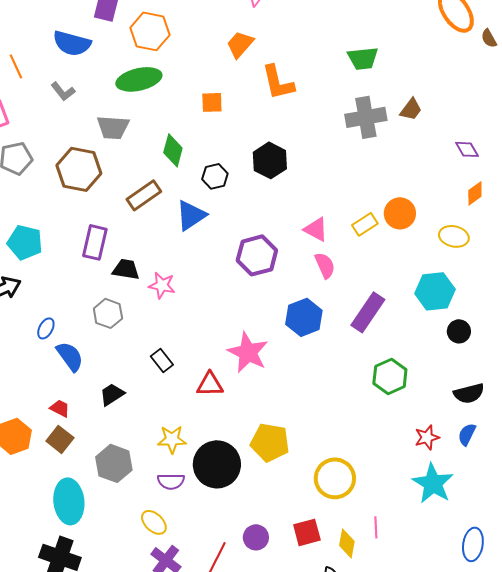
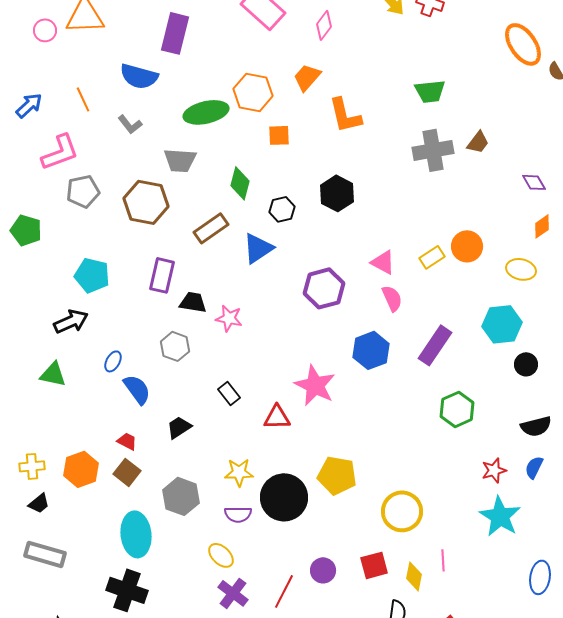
orange hexagon: (150, 31) -> (253, 92), moved

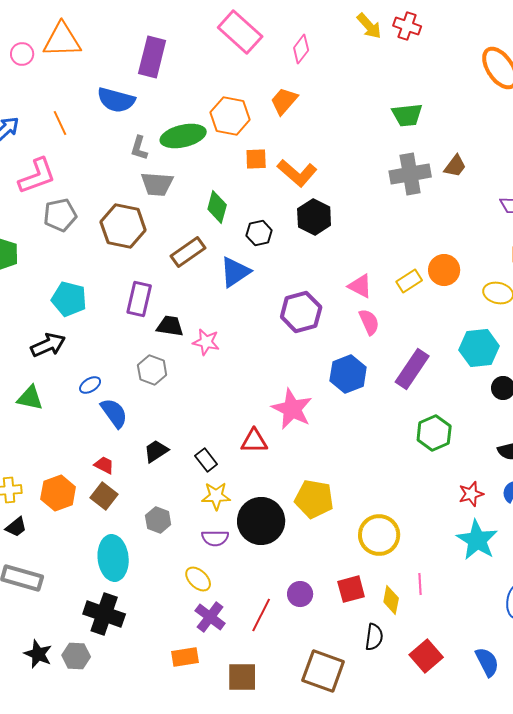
orange L-shape: (345, 115) -> (297, 173), moved, turned -36
gray L-shape: (130, 124) -> (139, 148), moved, turned 55
blue ellipse: (113, 361) -> (90, 385), turned 30
black rectangle: (229, 393) -> (206, 460), moved
gray hexagon: (181, 496) -> (158, 520), size x0.7

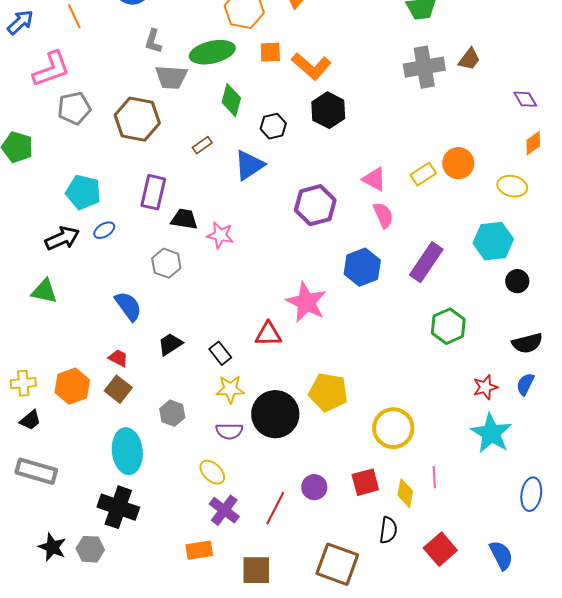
green ellipse: (183, 136) -> (212, 52), moved
brown rectangle: (188, 252) -> (202, 145), size x0.6
blue ellipse: (90, 385) -> (104, 230), moved

